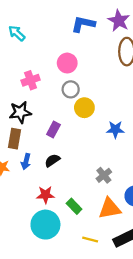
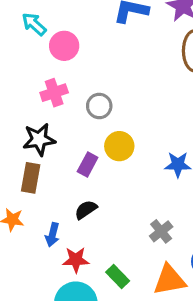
pink circle: (67, 63) -> (64, 46), moved
gray circle: (71, 89) -> (99, 106), moved
yellow circle: (84, 108) -> (119, 146), moved
blue arrow: (26, 162) -> (52, 235), moved

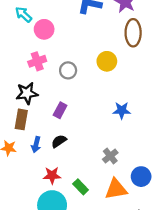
yellow circle: (119, 146) -> (107, 61), moved
blue arrow: (52, 235) -> (36, 145), moved

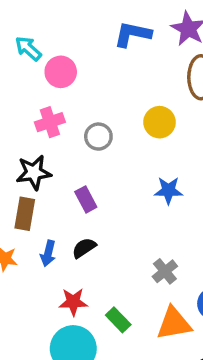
purple rectangle: (60, 110) -> (86, 199), turned -56
blue star: (122, 110) -> (168, 190), moved

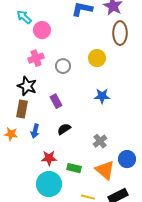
black star: (34, 172) -> (27, 86), turned 30
black semicircle: (84, 248) -> (64, 129), moved
green rectangle: (118, 320) -> (74, 168), turned -32
orange triangle: (174, 323) -> (105, 170), turned 50

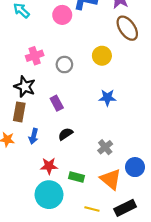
pink circle: (42, 30) -> (62, 15), moved
brown ellipse: (120, 33) -> (127, 28), turned -35

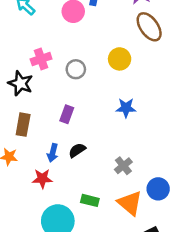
black star: (25, 87) -> (20, 83), moved
purple rectangle: (57, 103) -> (67, 114), turned 48
blue arrow: (34, 136) -> (53, 153), moved
red star: (49, 166) -> (42, 179), moved

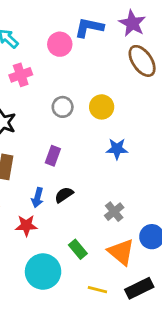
pink cross: (41, 59) -> (21, 75), moved
yellow circle: (120, 59) -> (102, 107), moved
green rectangle: (90, 200) -> (78, 249), turned 36

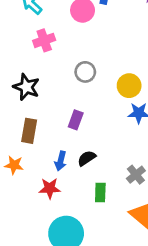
yellow circle: (102, 107) -> (129, 86), moved
green rectangle: (78, 249) -> (100, 192), moved, turned 42

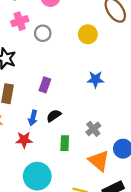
gray circle: (85, 72) -> (43, 33), moved
yellow circle: (129, 86) -> (88, 34), moved

